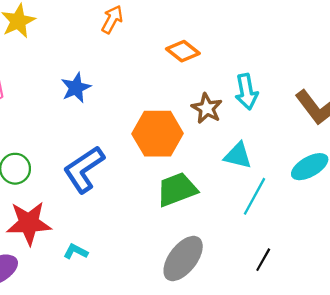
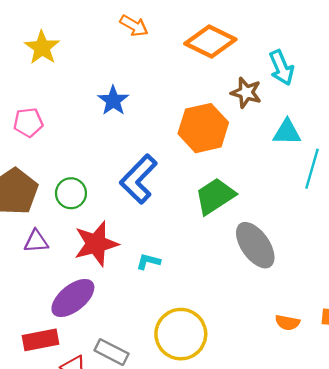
orange arrow: (112, 19) -> (134, 26), turned 104
orange diamond: (183, 51) -> (210, 42), size x1.5
green trapezoid: (177, 189) -> (215, 196), moved
gray ellipse: (183, 259) -> (255, 245), turned -60

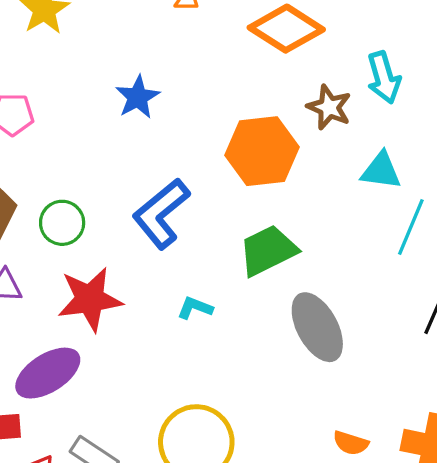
cyan L-shape: (148, 261) -> (195, 308), moved

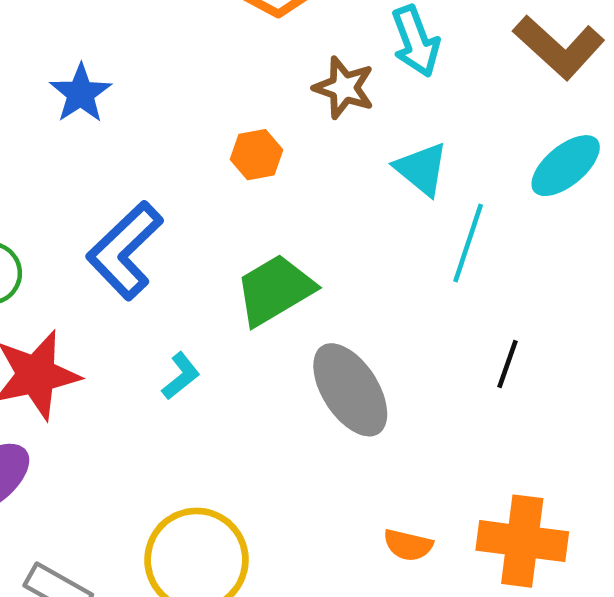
orange hexagon: (262, 151) -> (256, 155), size x0.5
cyan triangle: (381, 171) -> (421, 169), turned 36
cyan L-shape: (195, 308) -> (181, 376), turned 124

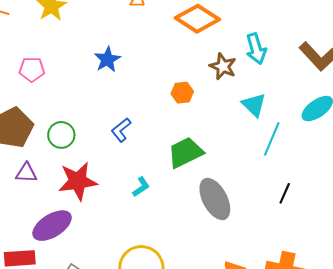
blue L-shape: (125, 250) -> (121, 130), size x0.6

